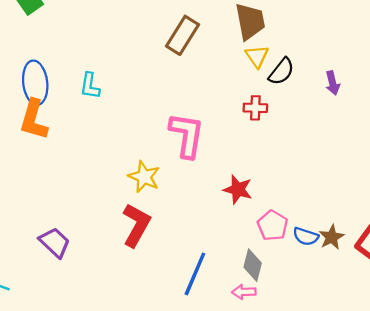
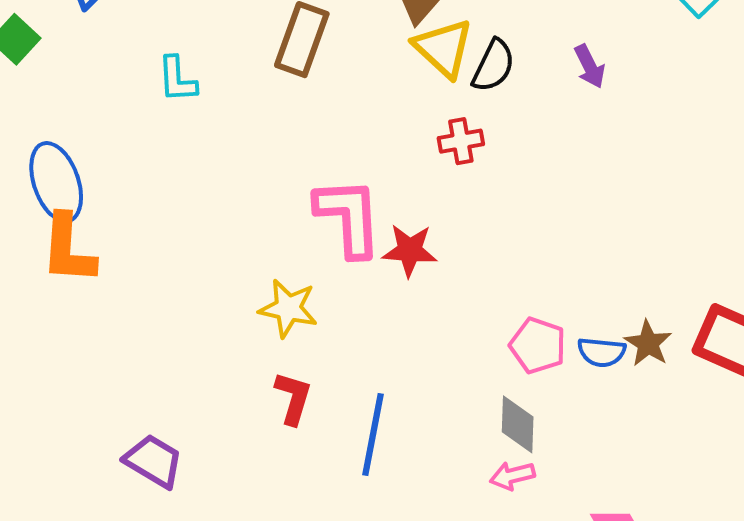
yellow triangle: (257, 56) -> (443, 48), size x1.4
cyan L-shape: (90, 86) -> (177, 79), moved
red star: (238, 189) -> (410, 250), moved
red L-shape: (136, 225) -> (293, 398), size x0.7
blue line: (195, 274) -> (373, 434), moved

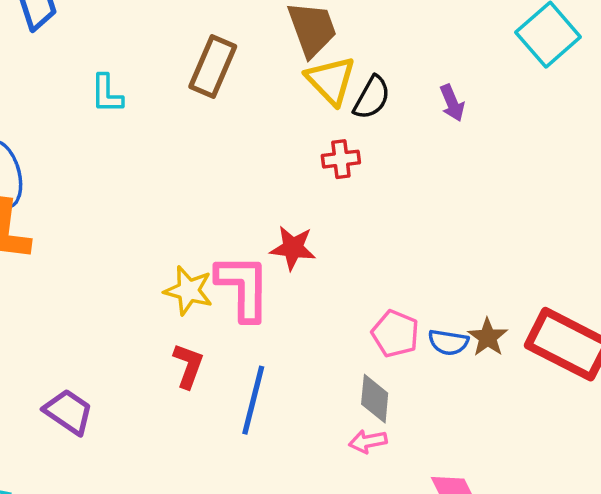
pink L-shape: (349, 217) -> (243, 287), moved

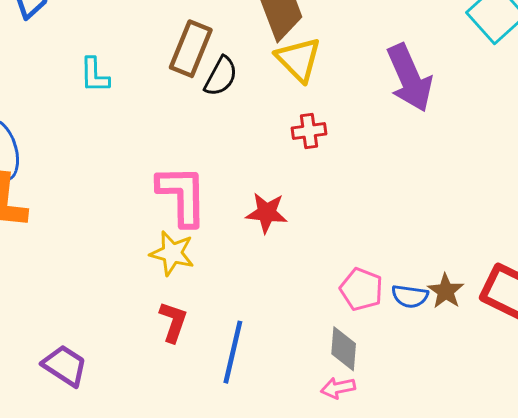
black semicircle: (372, 98) -> (221, 76), moved
purple arrow: (452, 103) -> (410, 78), size x2.0
pink L-shape: (243, 287) -> (182, 195), moved

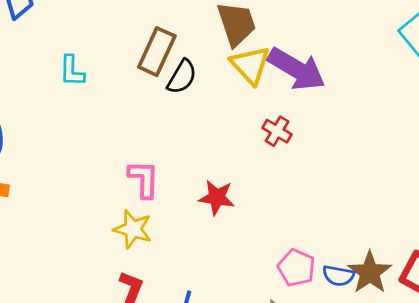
purple arrow: (410, 78) -> (296, 69), moved, turned -38
red cross: (309, 131) -> (277, 131), moved, turned 36
pink L-shape: (182, 195) -> (144, 179), size x0.7
brown star: (446, 291) -> (370, 273), size x1.4

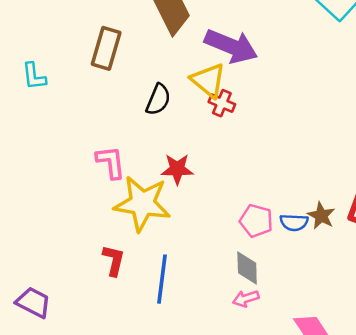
yellow triangle: (250, 65) -> (208, 80), moved
black semicircle: (182, 77) -> (158, 100), moved
yellow star: (133, 229) -> (142, 204), moved, size x1.6
brown star: (370, 273) -> (321, 216), size x0.7

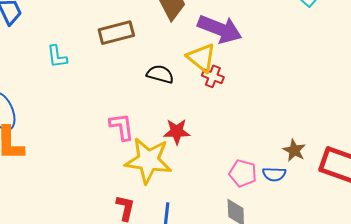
brown rectangle: (106, 48) -> (116, 33), turned 60
black semicircle: (158, 100) -> (160, 74), turned -96
brown star: (321, 216) -> (294, 150), moved

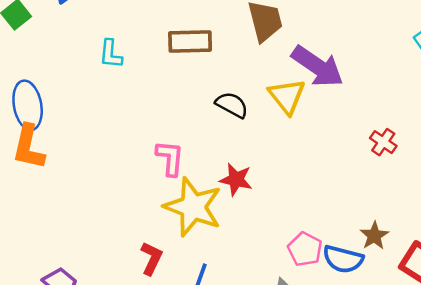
red cross: (213, 76) -> (383, 142), moved
blue semicircle: (274, 174) -> (343, 259), size x1.4

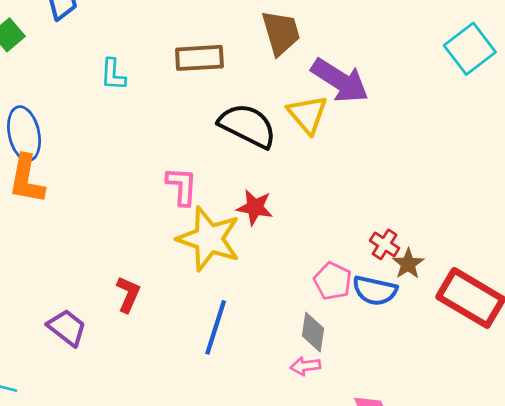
black semicircle: (232, 105) -> (248, 126), size x1.6
red cross: (383, 142) -> (385, 244), moved
red L-shape: (151, 258) -> (128, 294), moved

